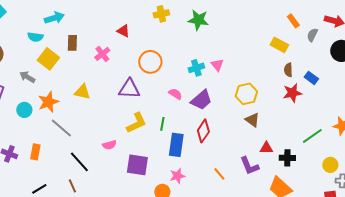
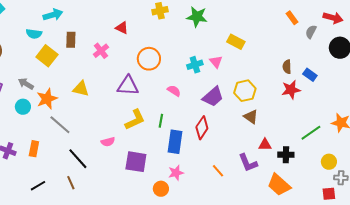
yellow rectangle: (279, 45) -> (236, 42), moved
gray arrow: (27, 77) -> (26, 84), moved
purple trapezoid: (201, 100) -> (213, 97), moved

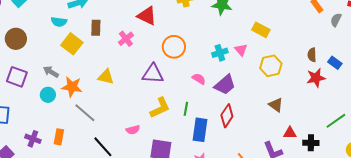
red triangle: (122, 28) -> (147, 16), size x1.5
yellow hexagon: (245, 91) -> (271, 66), moved
purple trapezoid: (213, 97) -> (225, 85), moved
orange star: (47, 99) -> (72, 87), turned 30

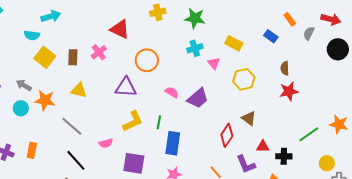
brown rectangle: (96, 28) -> (73, 57), moved
cyan cross: (220, 53) -> (195, 48), moved
blue rectangle: (335, 63) -> (271, 36), moved
gray line: (85, 113) -> (72, 126), moved
red diamond: (227, 116) -> (227, 135), moved

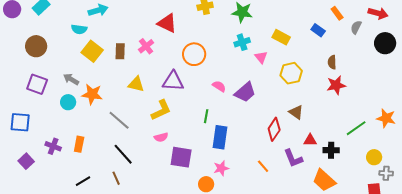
yellow triangle: (79, 90) -> (136, 84), moved
yellow L-shape: (133, 121) -> (161, 110), moved
pink semicircle: (106, 143) -> (161, 137), moved

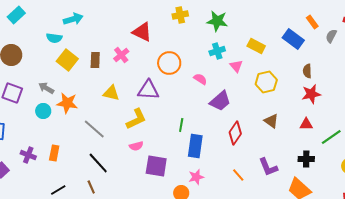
blue rectangle: (318, 30) -> (293, 39), size x1.5
pink semicircle: (219, 86) -> (200, 79), moved
red diamond: (274, 129) -> (235, 133), moved
red triangle: (310, 140) -> (306, 124), moved

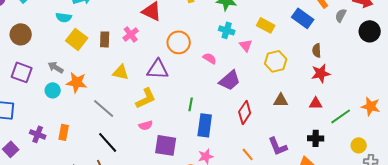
cyan cross: (217, 51) -> (227, 30), turned 35
brown triangle: (271, 121) -> (281, 100), turned -35

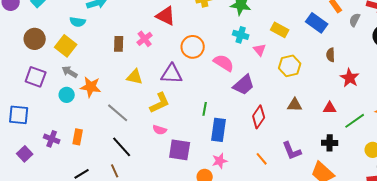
yellow square: (77, 39) -> (66, 46), moved
pink semicircle: (210, 58) -> (224, 63), size x1.5
red star: (321, 73) -> (350, 78), moved, turned -30
pink semicircle: (146, 125) -> (160, 130), turned 32

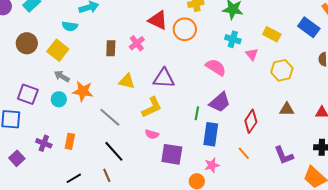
orange circle: (193, 47) -> (185, 29), moved
purple square: (36, 77) -> (28, 94), moved
purple trapezoid: (244, 85) -> (220, 102), moved
orange line: (262, 159) -> (244, 153), moved

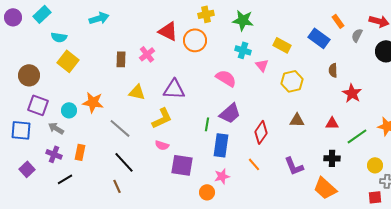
cyan semicircle: (70, 26) -> (59, 37), moved
brown circle: (27, 43) -> (29, 75), moved
gray arrow: (62, 76) -> (56, 128), moved
black line: (74, 178) -> (65, 179), moved

